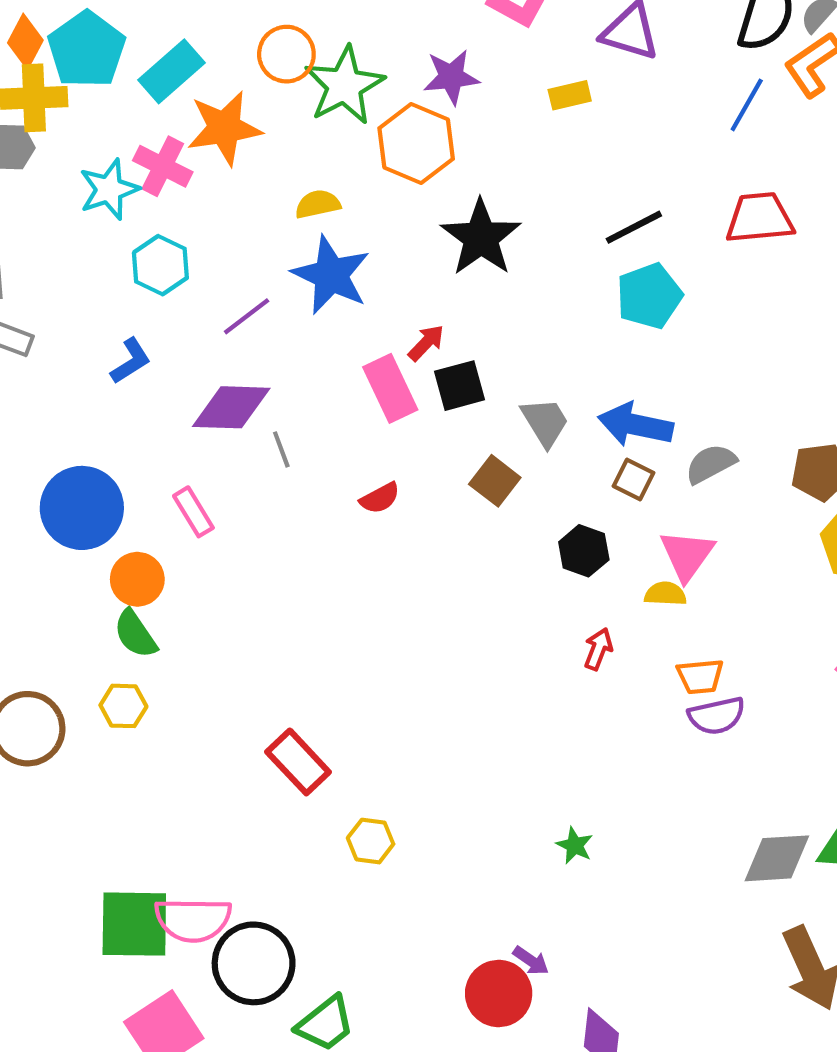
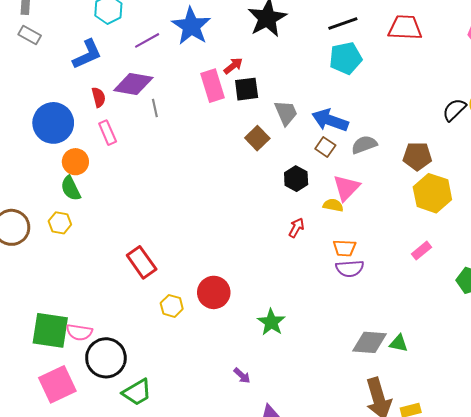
blue L-shape: (131, 361) -> (87, 54), size x1.4
red semicircle: (380, 498) -> (99, 97), moved, turned -84
green star: (575, 845) -> (271, 322), size x1.5
pink semicircle: (193, 920) -> (79, 332), size x0.7
red circle: (499, 994) -> (214, 292), moved

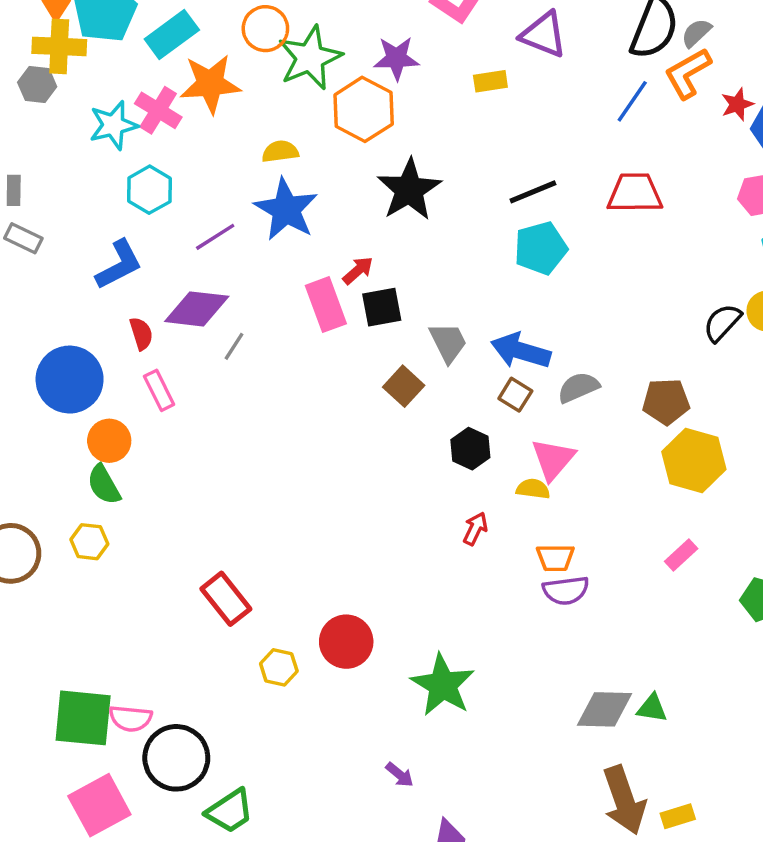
gray line: (155, 108) -> (234, 346), turned 48
green star: (271, 322) -> (443, 685), size x1.4

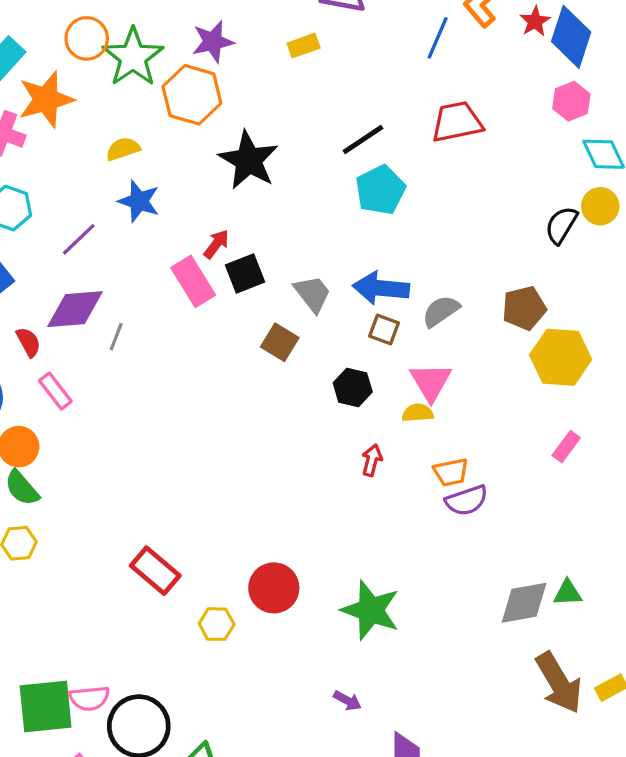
blue star: (286, 209) -> (139, 201), size x0.7

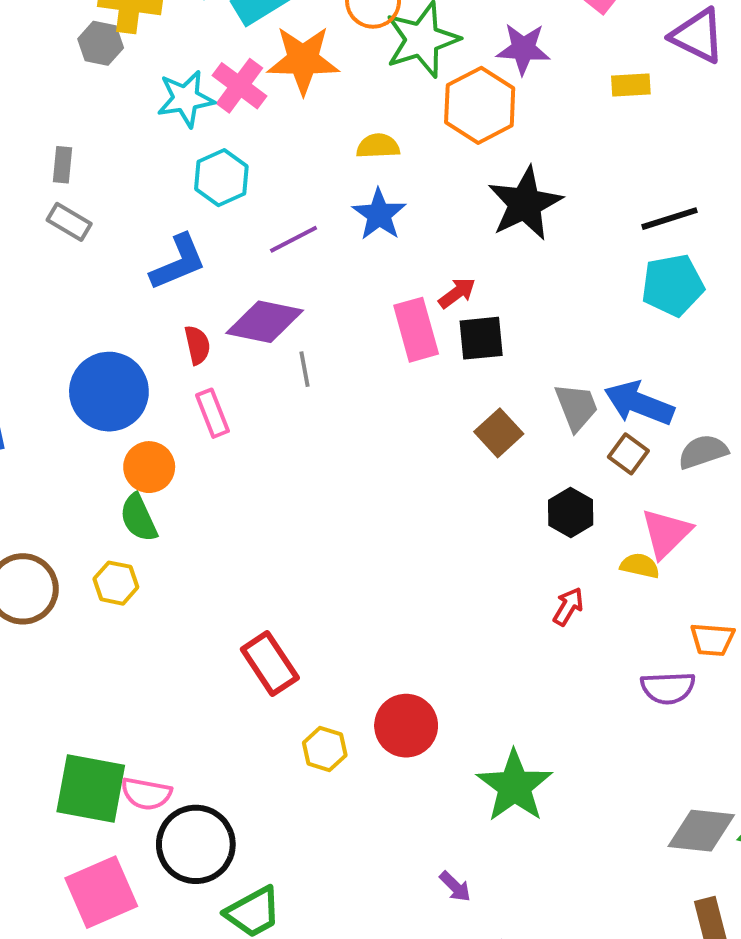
gray trapezoid: (313, 294) -> (576, 407), moved
gray line: (116, 337) -> (305, 369), turned -48
orange trapezoid: (451, 472) -> (712, 640), moved

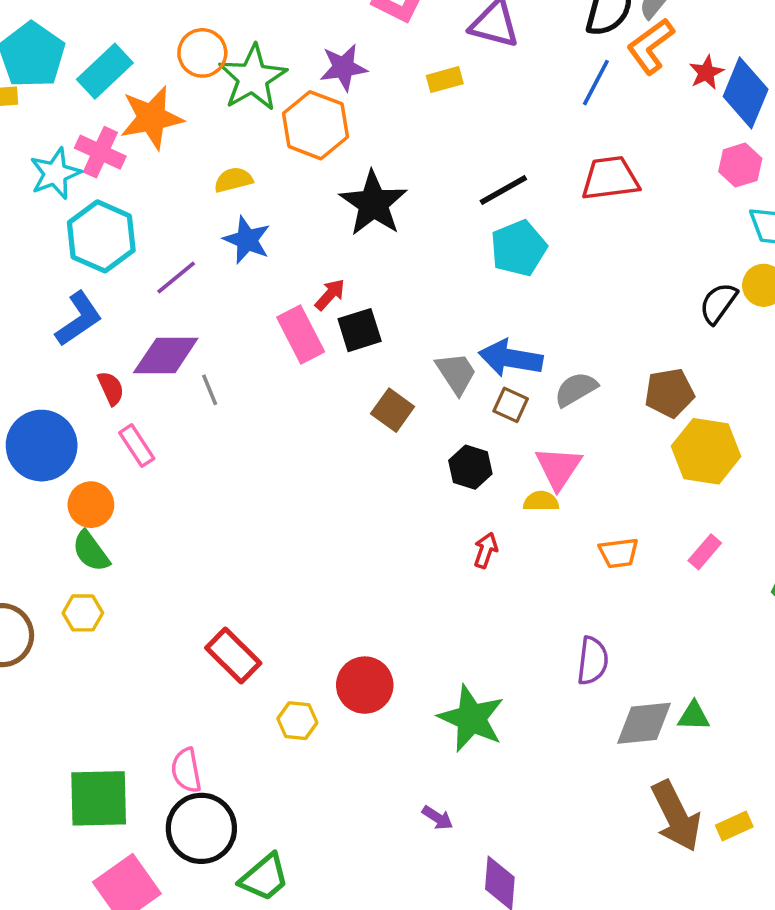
cyan hexagon: (221, 178) -> (101, 236), size x1.4
purple semicircle: (668, 688) -> (593, 661), moved, turned -69
pink semicircle: (146, 794) -> (186, 770), moved, turned 81

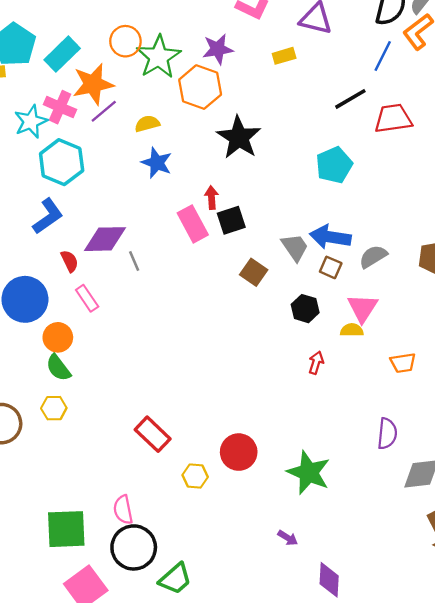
black line: (503, 190) -> (350, 99), moved
purple line: (176, 277) -> (104, 111), moved
red arrow: (330, 295) -> (212, 198), turned -45

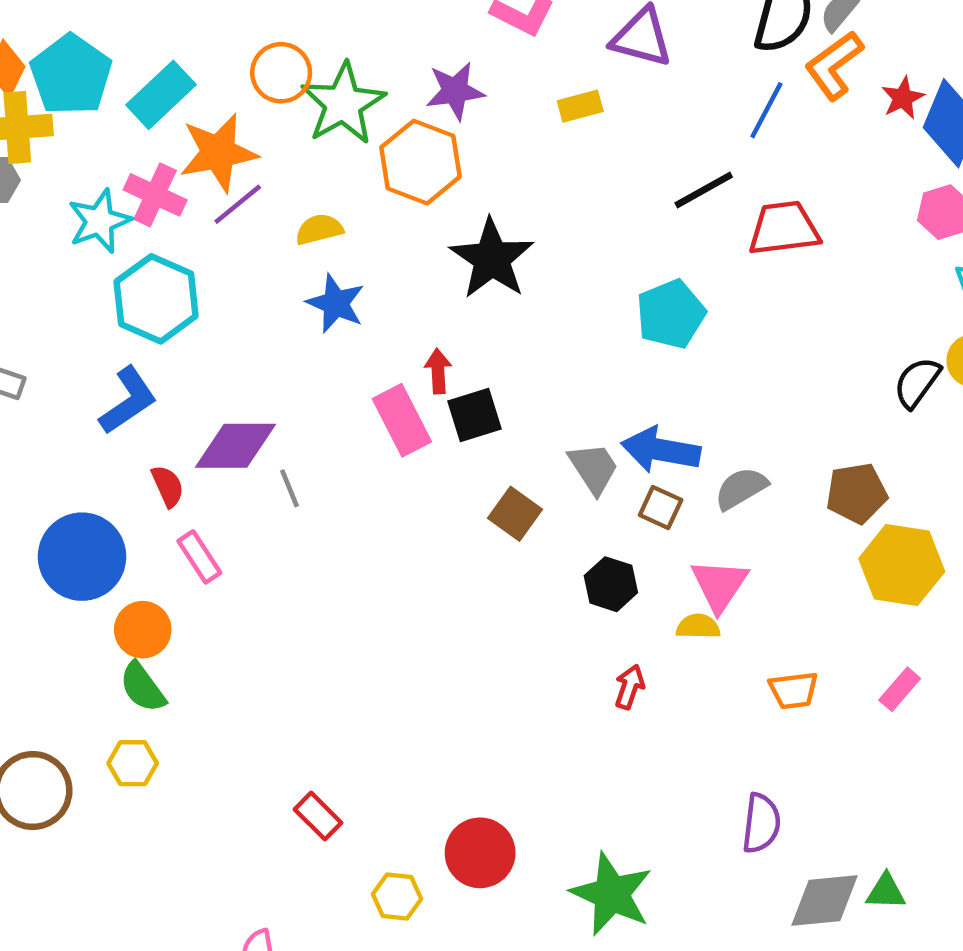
red rectangle: (153, 434) -> (318, 816), size x0.7

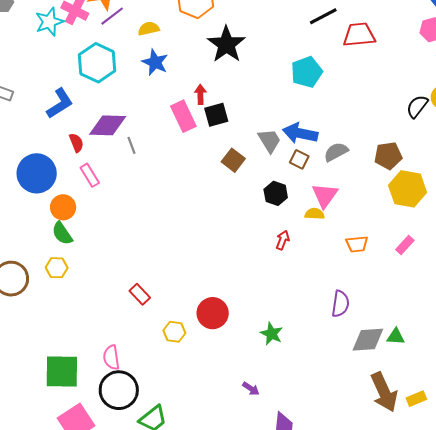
cyan hexagon: (156, 299) -> (97, 63), moved
green star: (611, 894) -> (272, 334), size x0.6

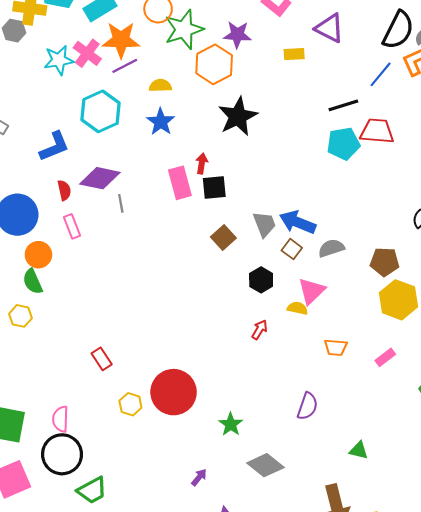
cyan pentagon: (307, 72) -> (343, 144), moved
red circle: (213, 313) -> (174, 392), size x1.4
gray diamond: (368, 340) -> (265, 465), moved, turned 32
purple arrow: (251, 389) -> (199, 477), turned -96

